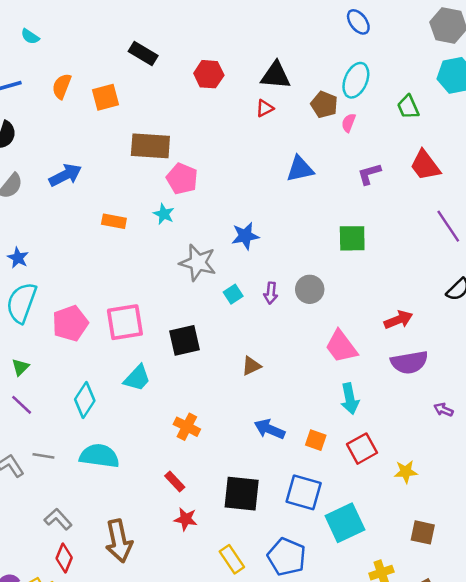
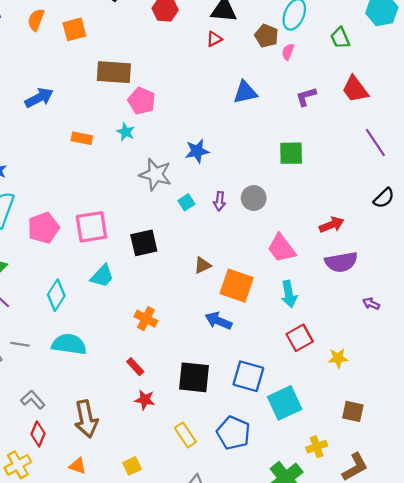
orange square: (316, 440) -> (237, 286), moved, size x1.8

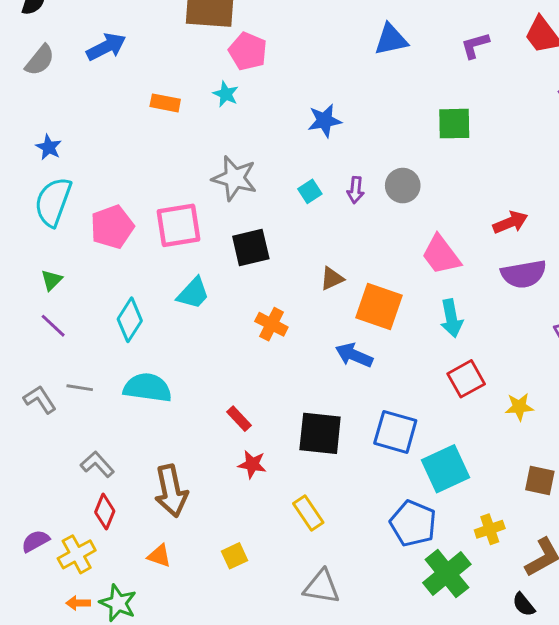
gray star: (156, 175) -> (235, 178), moved
orange cross: (146, 319) -> (271, 324), moved
blue pentagon: (233, 433) -> (413, 523), moved

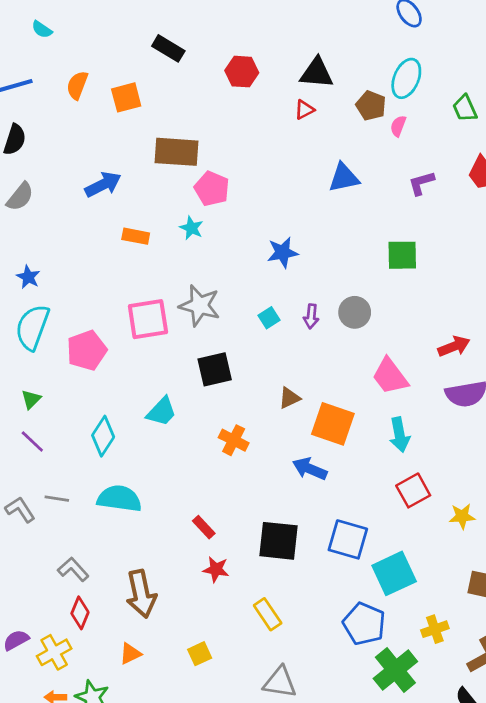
blue arrow: (106, 47) -> (103, 184), moved
pink square: (178, 225) -> (148, 319), moved
orange triangle: (159, 556) -> (130, 654), turned -45

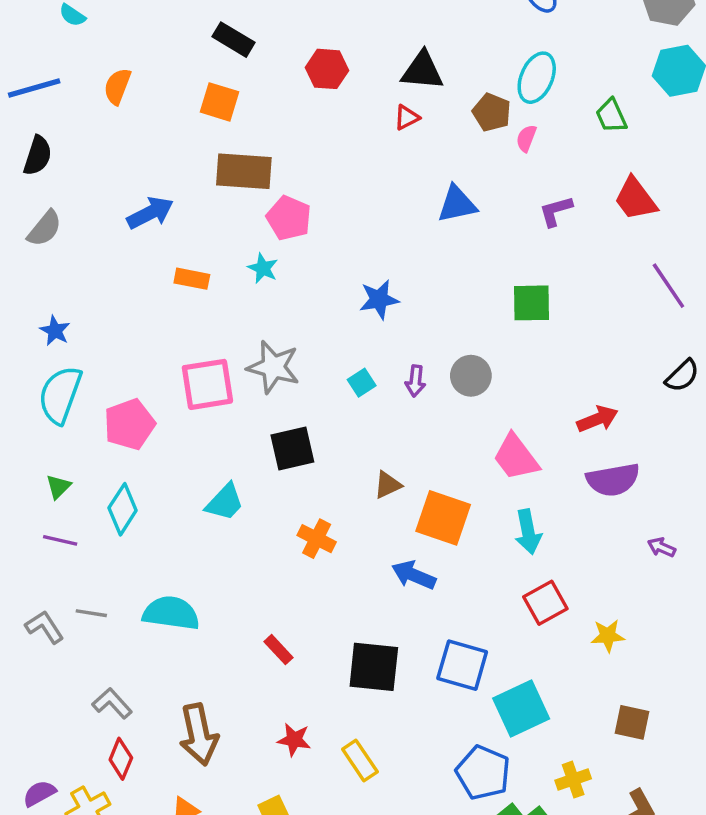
orange square: (126, 97) -> (220, 102), moved, turned 32
cyan diamond: (103, 436) -> (123, 509), moved
purple line: (32, 442) -> (60, 540), turned -30
red star: (216, 569) -> (294, 740), moved

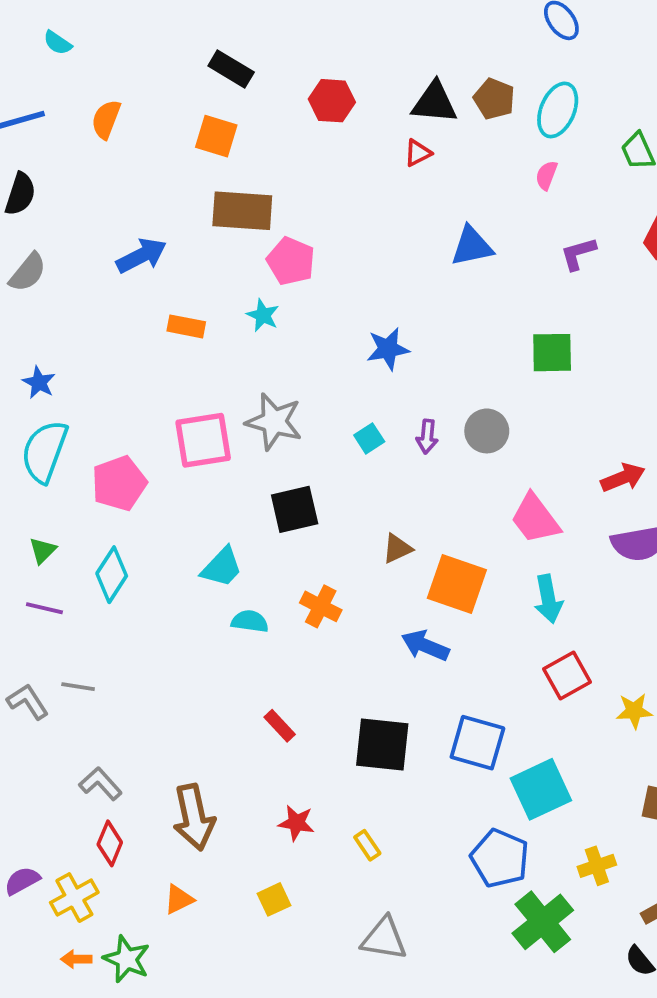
brown pentagon: (492, 112) -> (494, 99), moved
cyan semicircle: (171, 613) -> (250, 621), moved, size x0.6
yellow rectangle: (360, 760) -> (367, 845), size x0.7

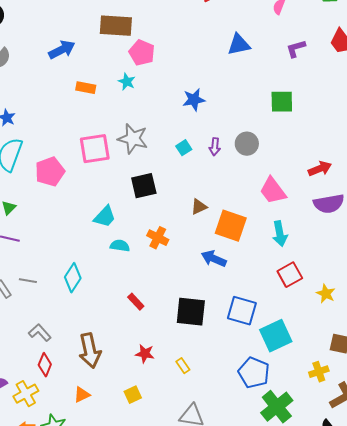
cyan diamond: (112, 575) -> (73, 278), moved
yellow star: (634, 711) -> (326, 294), turned 30
yellow cross: (597, 866) -> (319, 372), moved

